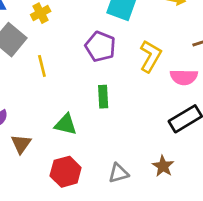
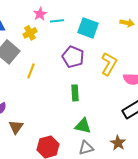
yellow line: (42, 66) -> (31, 71), turned 35
green triangle: (66, 124) -> (83, 126), moved

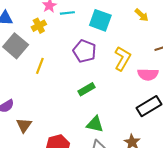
yellow arrow: (127, 23) -> (142, 15), turned 32
green rectangle: (75, 93) -> (87, 89), turned 63

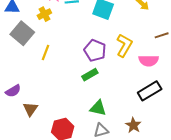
purple pentagon: (84, 51) -> (95, 50), moved

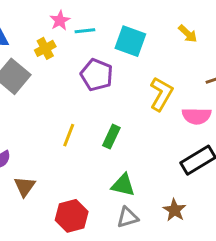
purple pentagon: (95, 50) -> (97, 75), moved
yellow line: (45, 53) -> (69, 135), moved
green rectangle: (90, 75) -> (111, 137), turned -35

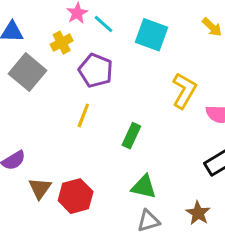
cyan line: (85, 31) -> (103, 24), turned 48
purple pentagon: (97, 75) -> (96, 70), moved
yellow line: (69, 135) -> (83, 115), moved
red hexagon: (72, 216) -> (76, 196), moved

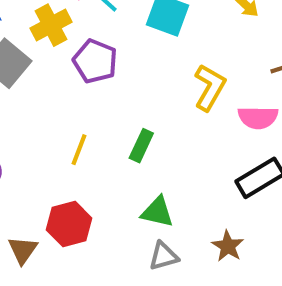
yellow cross: (62, 43) -> (51, 25), size x1.4
yellow line: (83, 115) -> (79, 150), moved
brown triangle: (40, 188) -> (23, 250), moved

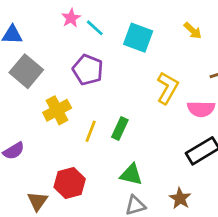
yellow cross: (51, 25) -> (57, 110), moved
yellow line: (79, 150) -> (91, 131), moved

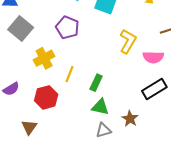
green rectangle: (120, 128) -> (96, 83), moved
red hexagon: (70, 183) -> (46, 97), moved
brown star: (180, 198) -> (130, 119), moved

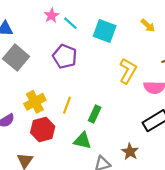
yellow cross: (44, 58) -> (35, 102), moved
green triangle: (100, 107) -> (82, 141), moved

